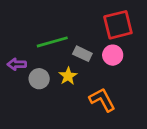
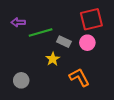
purple arrow: (17, 64) -> (18, 22), moved
gray circle: (39, 79) -> (21, 80), moved

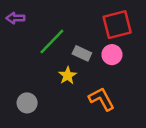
purple arrow: (18, 22) -> (15, 18), moved
green line: (41, 32) -> (52, 42), turned -30

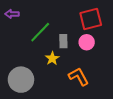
gray rectangle: (82, 53) -> (63, 41), turned 64
gray circle: (27, 103) -> (21, 80), size x1.6

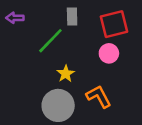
gray rectangle: (63, 41) -> (72, 17), moved
gray circle: (21, 80) -> (58, 105), moved

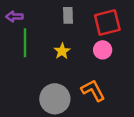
green line: (50, 41) -> (25, 43), moved, turned -44
yellow star: (66, 74) -> (62, 51), moved

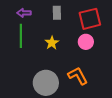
purple arrow: (14, 17) -> (24, 13), moved

